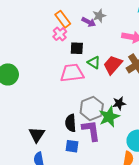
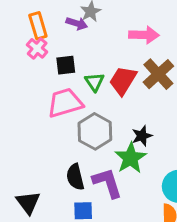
orange rectangle: (63, 19) -> (38, 26), turned 30
green triangle: (94, 62) -> (95, 82), turned 32
gray hexagon: (92, 108) -> (95, 131), moved

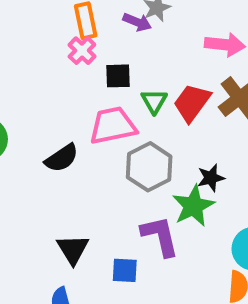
black semicircle: (75, 177) -> (62, 158), moved, turned -115
black triangle: (28, 203) -> (73, 249), moved

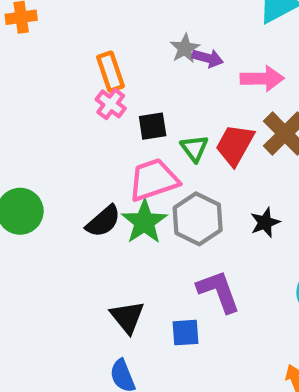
purple arrow: (137, 22) -> (208, 58), moved
green star: (193, 206) -> (144, 222), moved

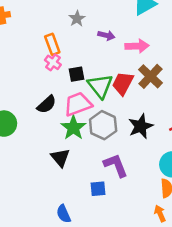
gray star: (185, 48) -> (77, 19), moved
green triangle: (194, 148) -> (100, 86), size x1.6
black semicircle: (103, 221) -> (47, 104), moved
black star: (265, 222) -> (141, 126), size x1.5
black triangle: (127, 317) -> (60, 158), moved

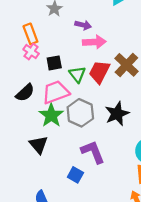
pink arrow: (137, 46) -> (94, 42), moved
green triangle: (100, 86) -> (77, 74), size x0.7
blue square: (98, 189) -> (75, 175), turned 35

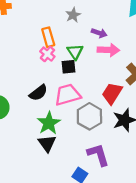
red trapezoid: (99, 72) -> (112, 93), moved
green triangle: (77, 74) -> (75, 52), moved
green star: (51, 115) -> (49, 123), moved

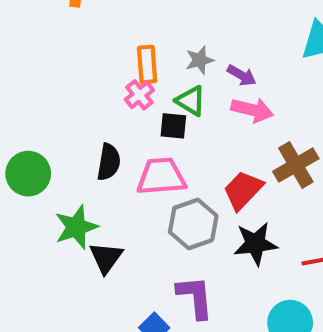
gray star: (73, 15) -> (200, 60), moved
green triangle: (75, 52) -> (191, 101), turned -36
black semicircle: (38, 93) -> (109, 162), turned -54
green star: (49, 123) -> (76, 227), moved

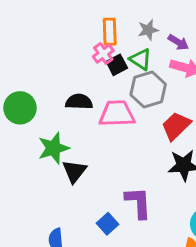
black square: (173, 126) -> (117, 65), moved, turned -35
black semicircle: (109, 162) -> (79, 102), turned -100
gray hexagon: (193, 224) -> (148, 89), moved

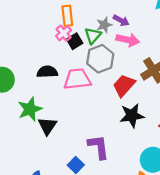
gray star: (148, 30) -> (104, 25), moved
green triangle: (141, 59) -> (93, 36), turned 42

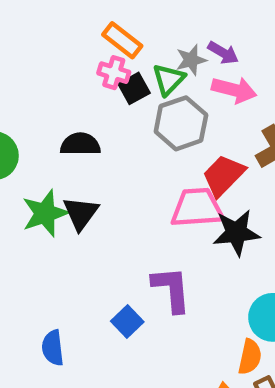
orange rectangle: (67, 16) -> (122, 40), turned -48
pink cross: (64, 33) -> (114, 73), turned -35
pink trapezoid: (77, 79) -> (197, 208), moved
black triangle: (47, 126) -> (81, 213), moved

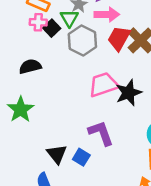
red trapezoid: (223, 175) -> (119, 38), moved
black triangle: (81, 213) -> (57, 154), moved

